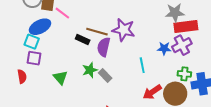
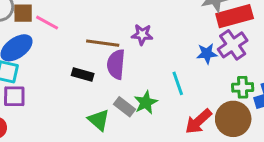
purple star: (124, 30) -> (142, 34), size x0.6
black rectangle: (83, 40) -> (83, 74), moved
green star: (90, 70) -> (146, 103), moved
green triangle: (60, 78) -> (99, 120), moved

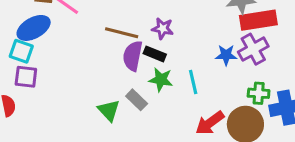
black rectangle: (83, 74) -> (155, 54), moved
green star: (146, 103) -> (161, 80), moved, turned 30

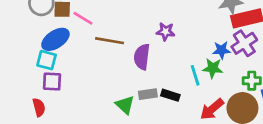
brown line: (122, 33) -> (110, 41), moved
black rectangle: (155, 54) -> (170, 95), moved
green star: (161, 80) -> (213, 68), moved
gray rectangle: (137, 100) -> (148, 94), turned -48

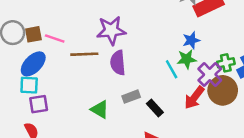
purple star: (166, 32) -> (111, 30), moved, size x1.6
purple cross: (244, 43) -> (210, 75), moved
black rectangle: (170, 95) -> (155, 108), moved, turned 42
green triangle: (125, 105) -> (100, 109), moved

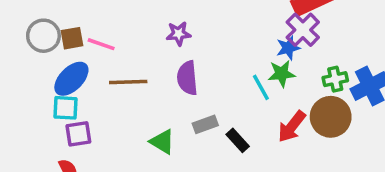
purple star: (111, 30) -> (179, 34), size x0.6
brown line: (84, 54) -> (128, 82), moved
purple cross: (210, 75) -> (303, 30), moved

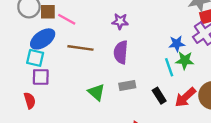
blue star: (288, 48) -> (177, 44), moved
black rectangle: (238, 140) -> (159, 96), moved

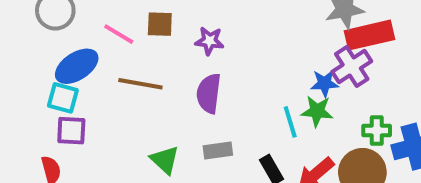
brown square: (48, 12) -> (160, 24), moved
blue star: (177, 44) -> (325, 83), moved

